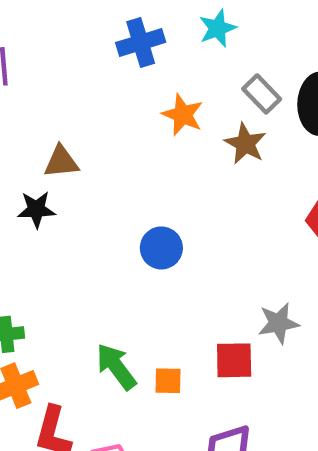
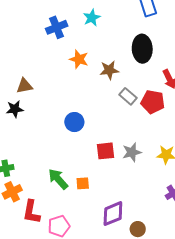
gray rectangle: (262, 94) -> (128, 96), moved
brown star: (245, 144) -> (109, 70), turned -30
red square: (234, 360) -> (106, 151), moved

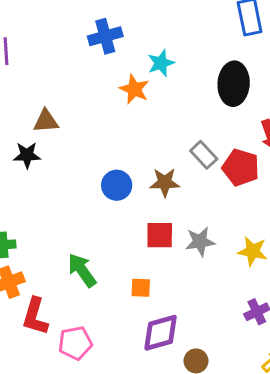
cyan star: (92, 18) -> (161, 63), moved
brown star: (109, 70) -> (165, 182), moved
orange square: (83, 183) -> (141, 288), moved

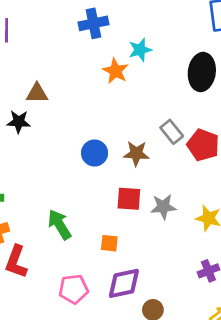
pink pentagon: (75, 343) -> (73, 289), moved

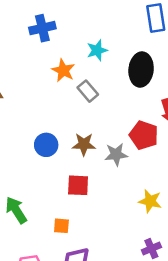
cyan star: (140, 50) -> (97, 50), moved
gray rectangle: (172, 132) -> (88, 91), moved
gray star: (163, 207) -> (116, 154), moved

